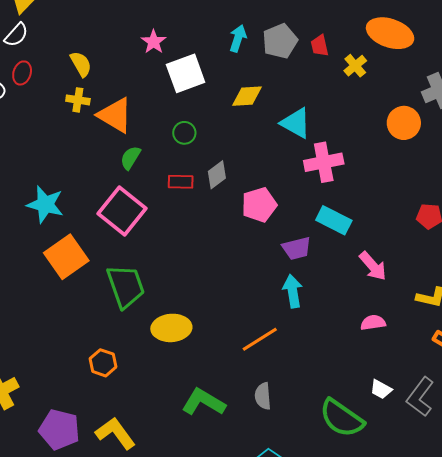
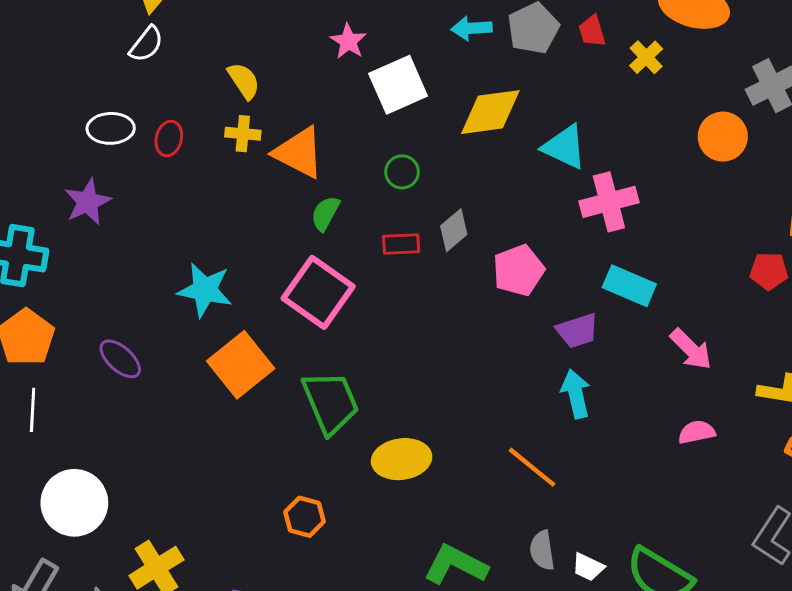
cyan arrow: (238, 38) -> (471, 28), turned -108
red ellipse: (22, 73) -> (169, 139), moved
yellow diamond: (247, 96) -> (490, 112), size x1.4
orange line: (260, 339) -> (532, 467), turned 75
white trapezoid: (381, 389) -> (588, 567), moved

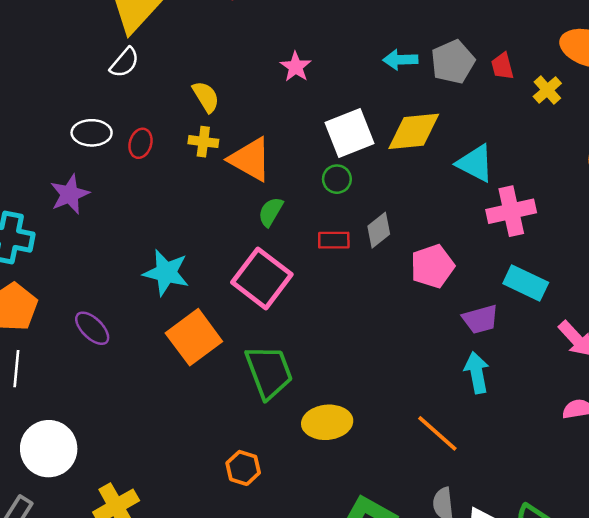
white square: (398, 85) -> (350, 133), moved

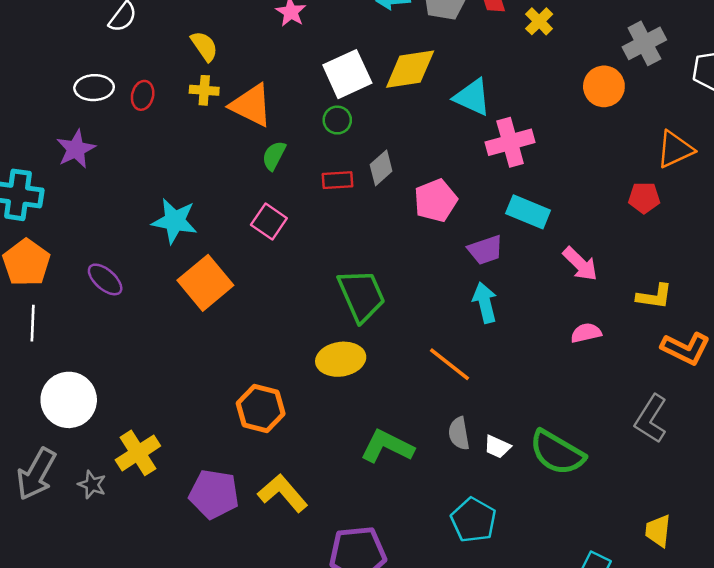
pink square: (262, 278) -> (269, 221), size x0.6
green trapezoid: (269, 372) -> (361, 295), moved
orange hexagon: (243, 468) -> (261, 409), size x1.4

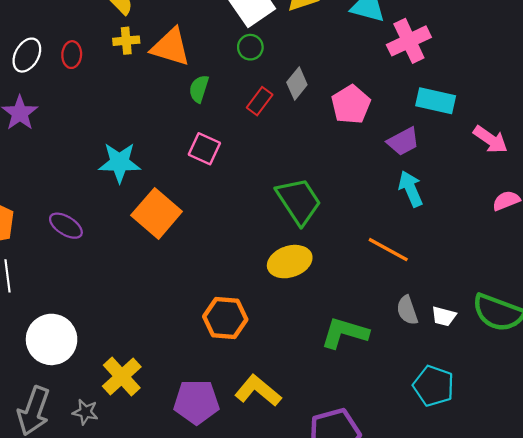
white ellipse: (94, 88) -> (27, 55), turned -48
red rectangle: (338, 180) -> (260, 101), turned -40

